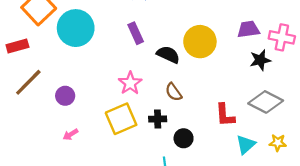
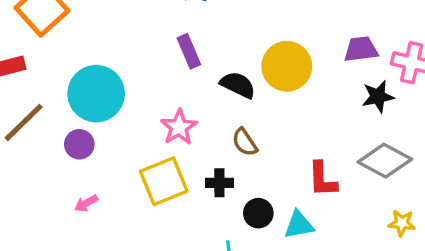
cyan circle: (76, 28) -> (96, 94), moved
cyan triangle: (246, 145) -> (299, 225), moved, turned 30

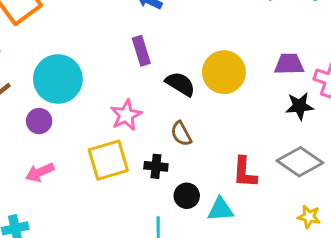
pink arrow: (86, 203) -> (40, 172), size x1.4

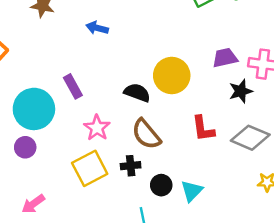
purple rectangle: (141, 51) -> (73, 86), moved
brown semicircle: (181, 134) -> (146, 134), size x1.5
pink arrow: (40, 172) -> (33, 204), moved
red L-shape: (245, 172) -> (203, 129), moved
cyan triangle: (220, 209) -> (192, 191), turned -30

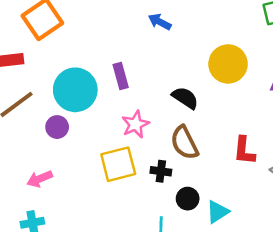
yellow circle: (172, 75) -> (228, 64), moved
pink arrow: (33, 204) -> (40, 179), moved

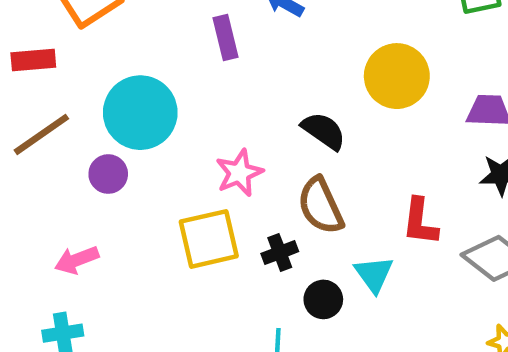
purple rectangle: (121, 76) -> (225, 37), moved
black cross: (161, 171) -> (280, 253), turned -30
cyan triangle: (218, 212) -> (374, 274), moved, turned -35

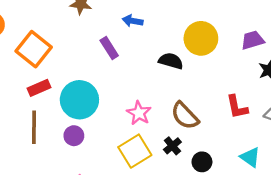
red rectangle: (33, 60) -> (39, 88), moved
black semicircle: (324, 131) -> (171, 61), moved
brown line: (41, 134) -> (34, 127), turned -36
cyan triangle: (374, 274) -> (250, 157), moved

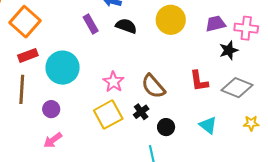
black semicircle: (171, 61) -> (126, 26), moved
purple circle: (74, 136) -> (51, 109), moved

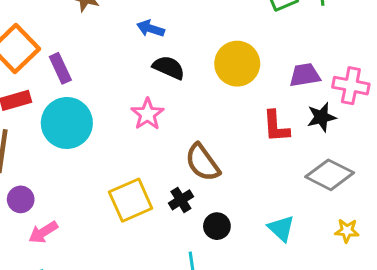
purple rectangle: (91, 24) -> (60, 68), moved
red L-shape: (199, 81) -> (276, 126), moved
pink star: (113, 82) -> (147, 114), moved
purple circle: (51, 109) -> (21, 199), moved

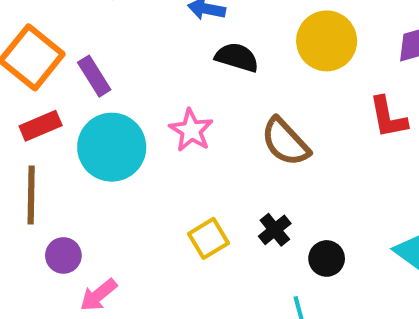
pink star: (147, 114) -> (191, 130), moved
brown semicircle: (203, 163) -> (285, 142), moved
yellow square: (131, 200) -> (208, 238), size x0.7

